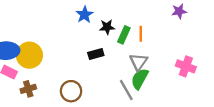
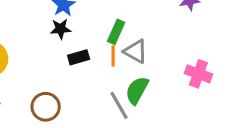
black star: (107, 27) -> (61, 29), moved
orange line: (141, 34) -> (113, 56), moved
gray triangle: (139, 62) -> (135, 51), moved, turned -36

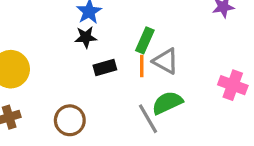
green semicircle: (137, 90) -> (167, 103), turned 36

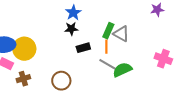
gray triangle: (166, 61) -> (121, 34), moved
gray line: (148, 119) -> (108, 65), moved, turned -30

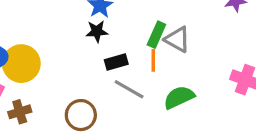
gray line: (108, 65) -> (129, 89), moved

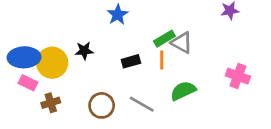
black star: (97, 31) -> (84, 51), moved
green rectangle: (156, 35) -> (164, 39), turned 35
gray line: (129, 89) -> (142, 104), moved

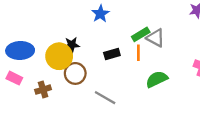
yellow circle: (52, 63) -> (59, 56), moved
pink rectangle: (28, 83) -> (14, 78), moved
gray line: (142, 104) -> (105, 98), moved
brown circle: (102, 105) -> (75, 73), moved

